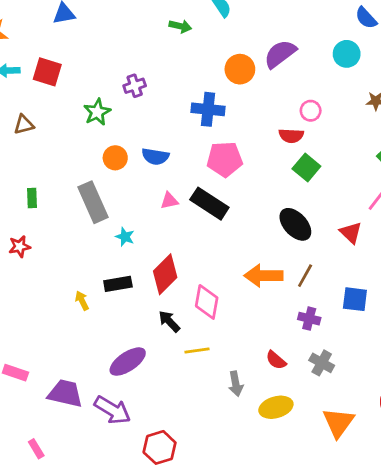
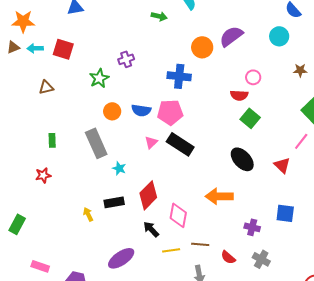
pink pentagon: (225, 159) -> (170, 112), moved
pink triangle: (169, 201) -> (151, 142), turned -32
brown line: (305, 276) -> (200, 244), moved, turned 66

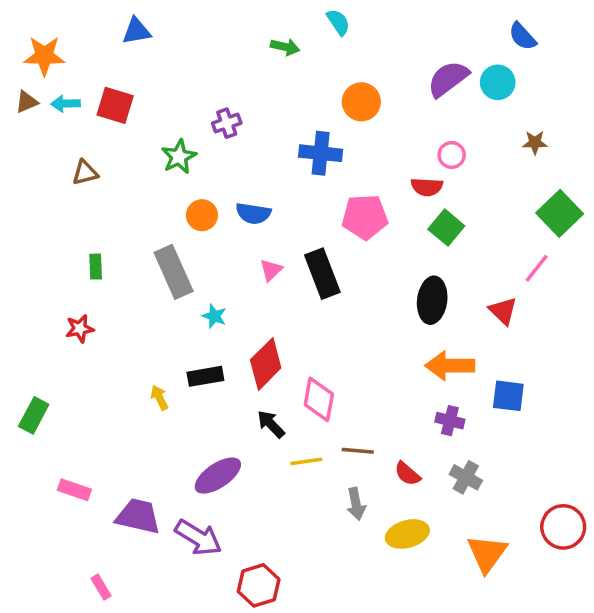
purple semicircle: (231, 36) -> (448, 79), moved
pink pentagon: (170, 112) -> (365, 217), moved
black rectangle: (180, 144) -> (322, 274), turned 36
black ellipse: (242, 159) -> (432, 300), turned 50
orange arrow: (219, 196) -> (450, 366), moved

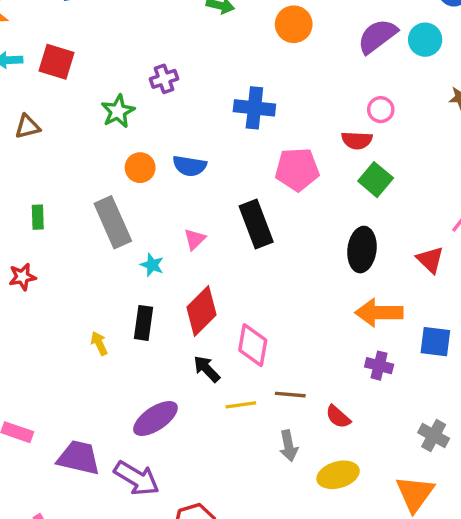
orange circle: (361, 102) -> (294, 24), moved
pink triangle: (271, 270) -> (195, 239), moved
black rectangle: (205, 376) -> (144, 323), turned -72
gray cross: (466, 477) -> (434, 436), moved

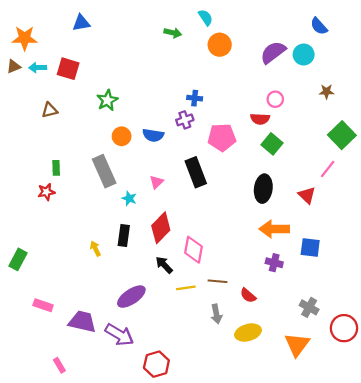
purple cross: (164, 79) -> (185, 120), moved
blue cross: (254, 108) -> (195, 98), size x0.6
red star: (22, 277) -> (46, 192), moved

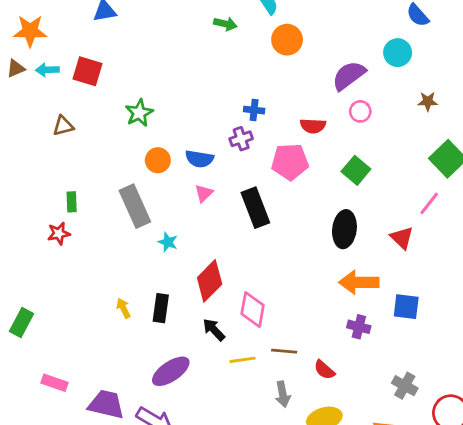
purple semicircle: (273, 52) -> (349, 76), moved
red semicircle: (260, 119) -> (313, 126), moved
pink triangle: (156, 182) -> (204, 193), moved
black rectangle: (124, 235) -> (161, 308), moved

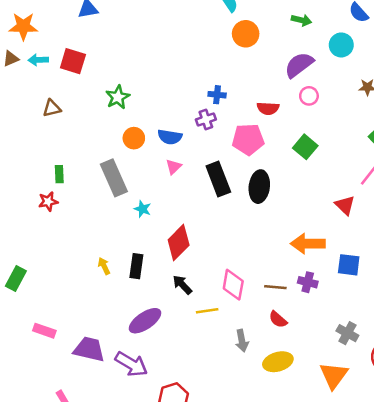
green arrow: (225, 24) -> (302, 20), moved
black ellipse: (344, 229) -> (259, 187), moved
pink diamond: (253, 310) -> (233, 285), moved
brown line: (284, 351) -> (275, 287), moved

